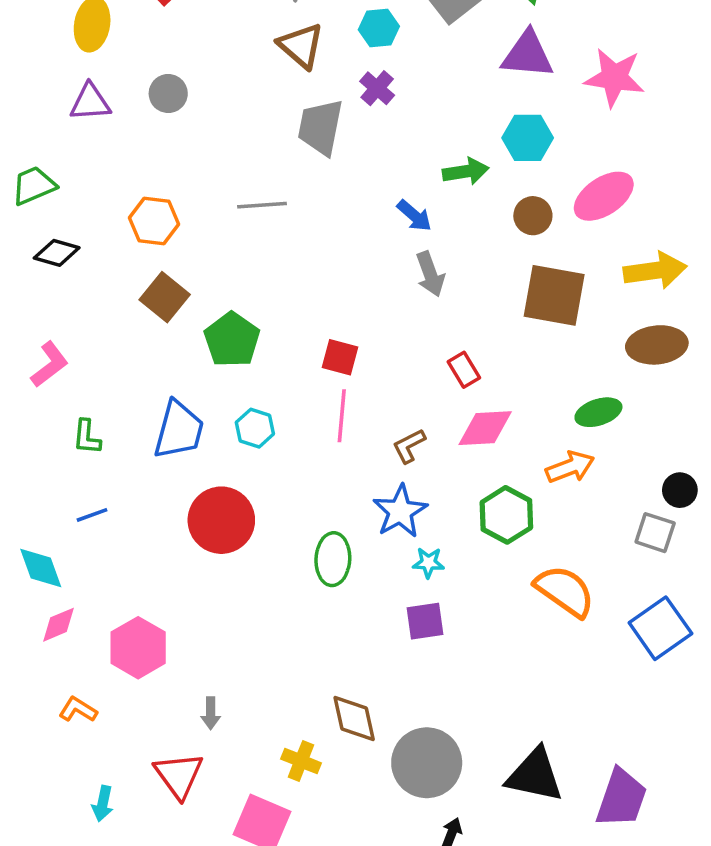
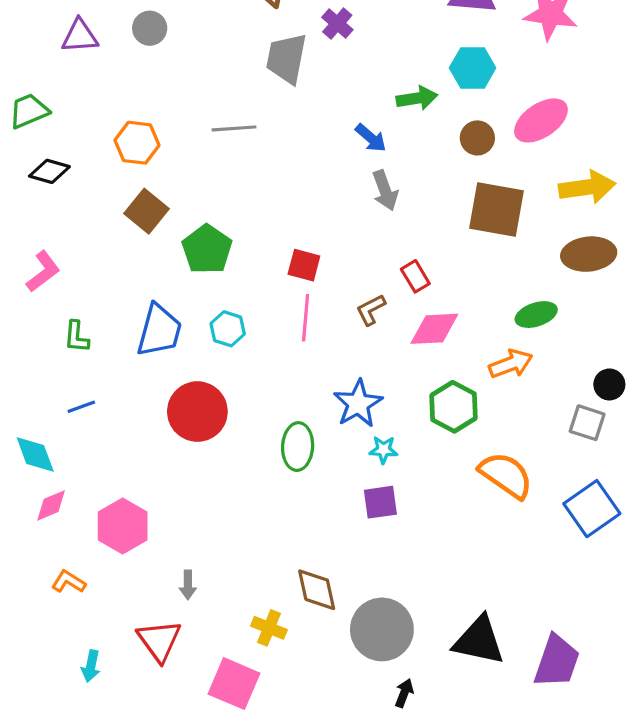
brown L-shape: (409, 446) -> (371, 310), moved

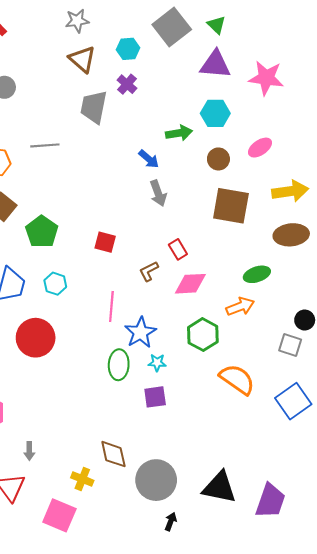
pink ellipse: (541, 120) -> (260, 148), size x0.7
gray line: (234, 128) -> (45, 145), moved
pink line: (306, 318) -> (111, 307), moved
green ellipse: (298, 447) -> (119, 365), moved

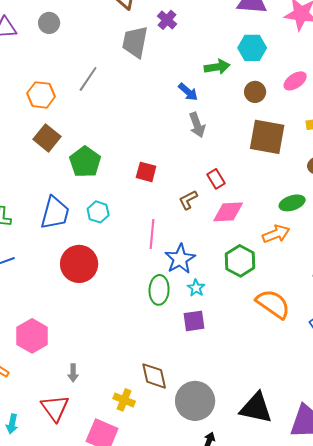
gray line: (45, 145) -> (88, 79), turned -52
cyan star: (157, 363) -> (196, 288), turned 30

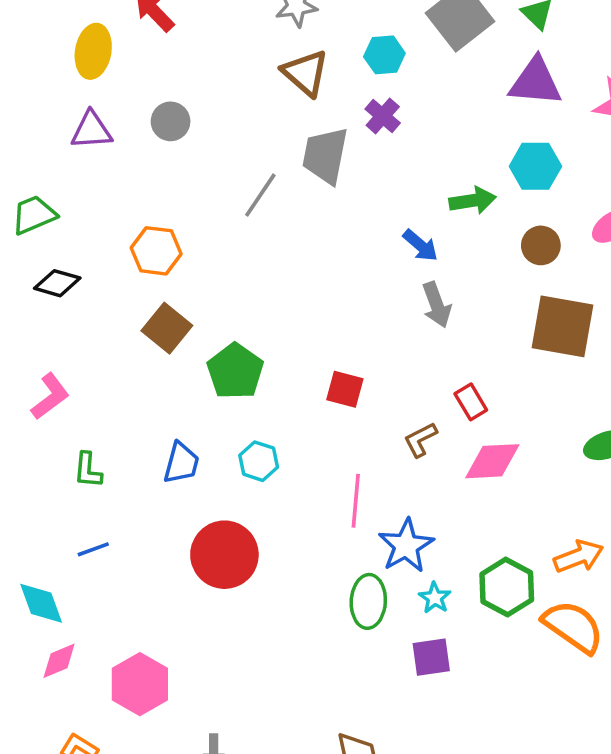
gray line: (88, 79) -> (260, 195), moved
blue trapezoid: (55, 213) -> (181, 463), size x0.7
orange arrow: (276, 234) -> (579, 556), moved
green hexagon: (240, 261) -> (507, 587), moved

